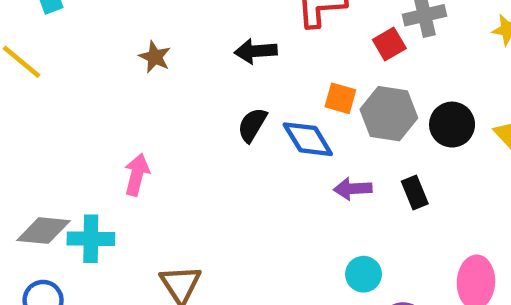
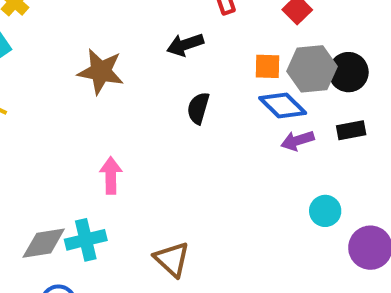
brown star: (155, 57) -> (101, 71), size x1.6
black circle: (452, 125) -> (349, 72), moved
blue diamond: (308, 139) -> (283, 105), moved
black rectangle: (415, 192) -> (351, 130), turned -64

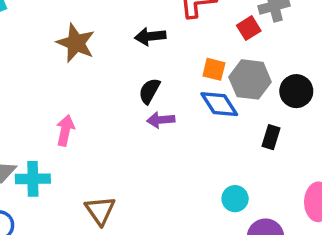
black circle: (349, 72) -> (296, 91), moved
black rectangle: (351, 130) -> (271, 137), turned -75
purple arrow: (297, 141) -> (161, 120), moved

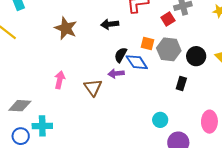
black semicircle: (149, 91) -> (121, 55), moved
blue diamond: (219, 104) -> (137, 62), moved
cyan cross: (33, 179) -> (42, 126), moved
brown triangle: (100, 210) -> (93, 87), moved

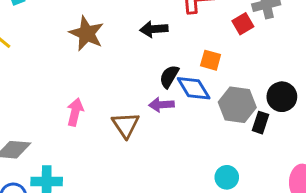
gray hexagon: (169, 49) -> (237, 105), moved
black circle: (196, 56) -> (282, 97), moved

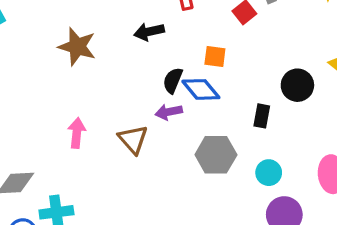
gray hexagon: (237, 105) -> (216, 155), moved
black rectangle: (261, 123) -> (262, 116), moved
cyan circle: (227, 177) -> (269, 173), moved

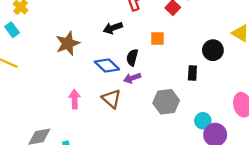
brown star: (77, 47) -> (68, 43), turned -30
blue diamond: (201, 89) -> (107, 65), moved
cyan circle: (269, 173) -> (203, 121), moved

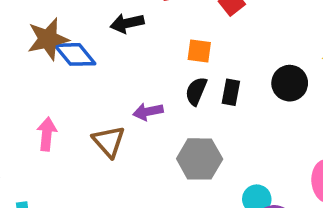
black semicircle: (132, 57) -> (196, 91), moved
blue diamond: (107, 65) -> (75, 54), moved
black rectangle: (192, 73) -> (231, 92), moved

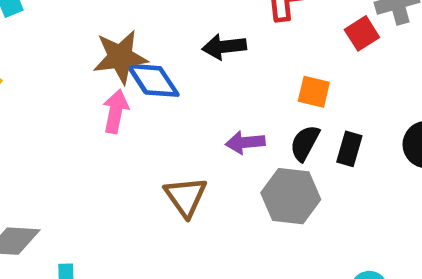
purple arrow: (148, 112) -> (245, 142), moved
pink arrow: (47, 134) -> (116, 111), moved
gray hexagon: (200, 159) -> (291, 196), moved

